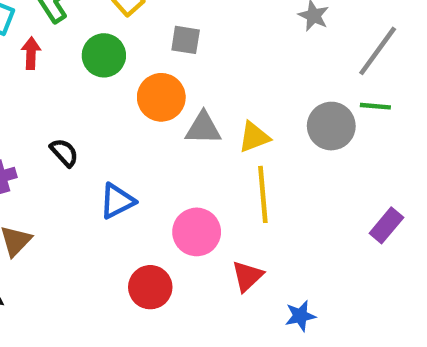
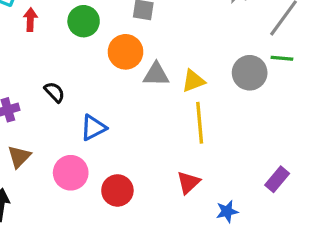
purple rectangle: (386, 225) -> (277, 179), moved
pink circle: (197, 232) -> (71, 173), moved

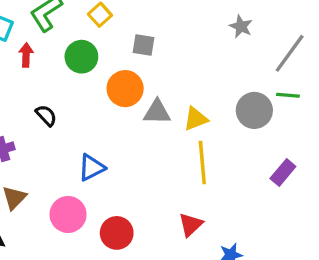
black semicircle: (55, 92) -> (46, 115), moved
purple rectangle: (277, 179) -> (283, 173), moved

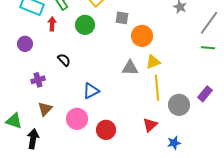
orange circle: (125, 89) -> (142, 36), moved
gray circle: (254, 110) -> (179, 105), moved
gray triangle: (157, 112) -> (130, 68), moved

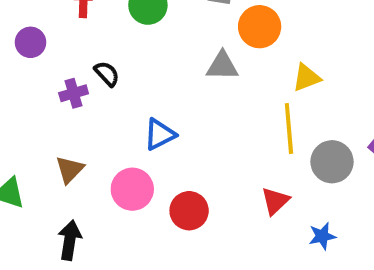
yellow triangle: (153, 62) -> (307, 78), moved
gray triangle: (130, 68) -> (222, 66), moved
purple cross: (38, 80) -> (74, 93), moved
black arrow: (33, 139) -> (70, 240), moved

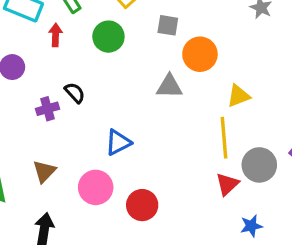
red triangle: (275, 201) -> (227, 184), moved

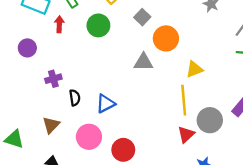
gray square: (168, 25) -> (142, 17), turned 35
black semicircle: (75, 93) -> (75, 98), moved, turned 35

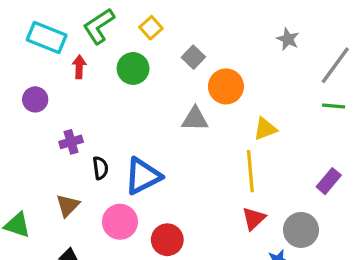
blue triangle: (106, 104) -> (143, 176), size x1.4
gray circle: (210, 120) -> (301, 230), moved

